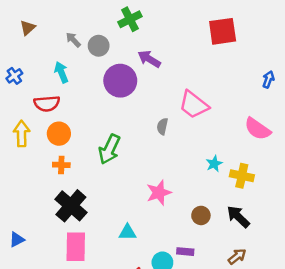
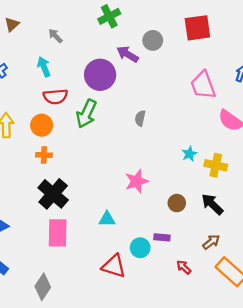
gray circle: (99, 46) -> (153, 40), moved
red semicircle: (47, 104) -> (55, 97), moved
pink trapezoid: (194, 105) -> (203, 85), moved, turned 32
green arrow: (109, 149) -> (86, 114), moved

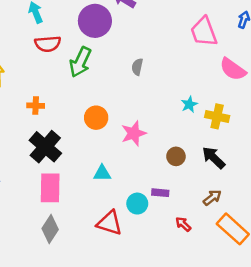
orange circle: (42, 125) -> (96, 118), moved
gray diamond: (43, 287) -> (50, 229), moved

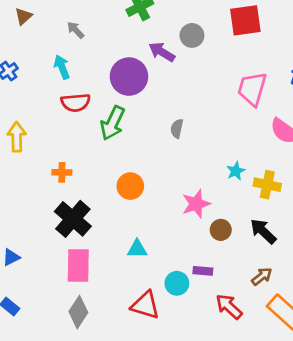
pink trapezoid: (204, 32) -> (252, 89), turned 36
pink star: (134, 133) -> (196, 204), moved
red arrow: (183, 224) -> (229, 307), size x1.5

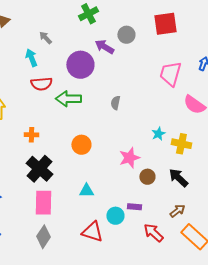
gray arrow: (76, 30) -> (45, 38), moved
green arrow: (113, 123) -> (68, 99), turned 65

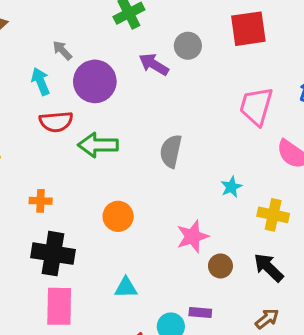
purple circle: (80, 65) -> (95, 81), moved
gray semicircle: (115, 103) -> (171, 151), size x1.5
cyan star: (158, 134) -> (231, 187), moved
black cross: (39, 169) -> (53, 254), turned -32

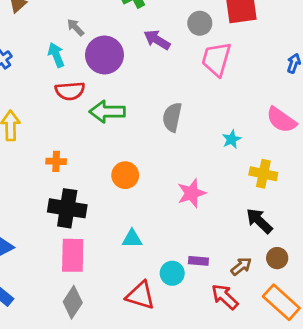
gray circle: (188, 46) -> (200, 23), moved
pink trapezoid: (256, 106) -> (216, 59), moved
cyan star: (231, 187) -> (232, 139), moved
brown circle: (220, 266) -> (277, 258), moved
brown arrow: (267, 319) -> (241, 266), moved

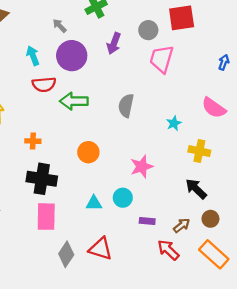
gray arrow: (75, 27) -> (60, 26), moved
purple arrow: (157, 40) -> (114, 43), turned -100
cyan circle: (172, 273) -> (123, 198), moved
gray diamond: (73, 302) -> (66, 254), moved

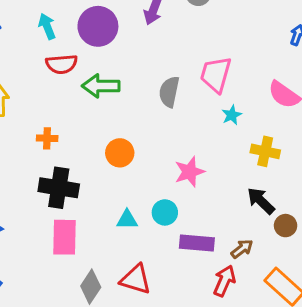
pink trapezoid: (162, 59) -> (216, 74), moved
brown circle: (210, 219) -> (286, 226), moved
purple rectangle: (147, 221) -> (197, 243), size x1.6
red arrow: (168, 250) -> (224, 281), turned 70

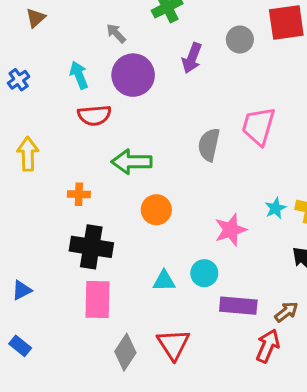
green arrow: (101, 86) -> (132, 162), moved
cyan star: (232, 115) -> (275, 208), moved
red triangle: (136, 279) -> (173, 344), turned 40

